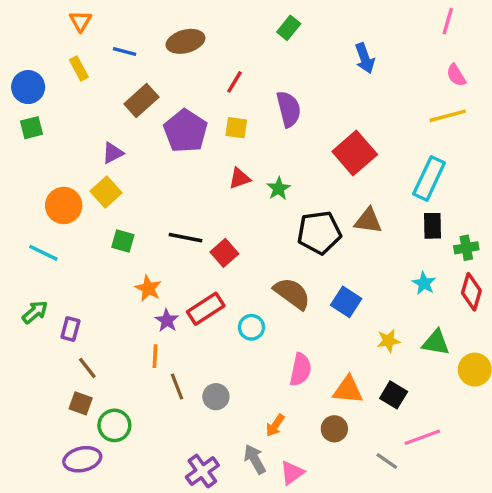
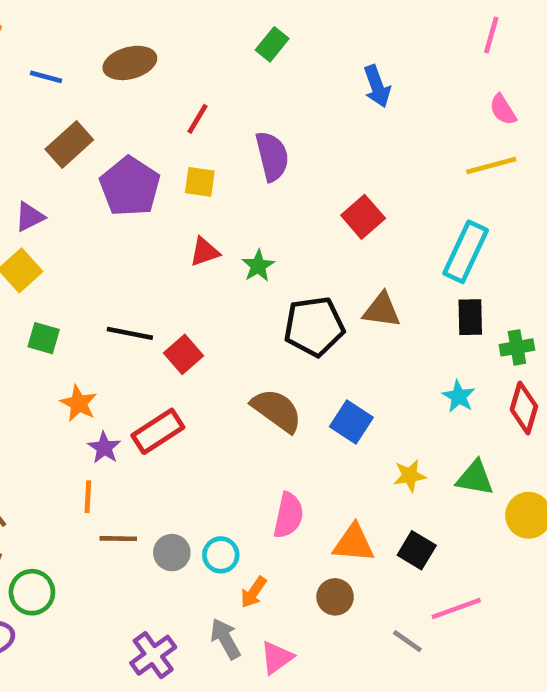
red square: (355, 153) -> (363, 217), size x0.7
cyan circle: (251, 327) -> (221, 555), moved
brown line: (177, 386) -> (118, 539), turned -68

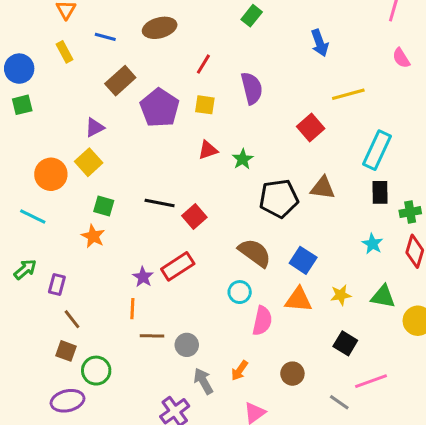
yellow line: (491, 166) -> (348, 94), moved
orange star: (79, 403) -> (93, 236), moved
orange triangle: (354, 543) -> (298, 300), moved
cyan circle: (221, 555) -> (240, 292), moved
gray arrow: (225, 639) -> (203, 381), moved

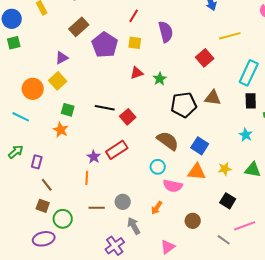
pink semicircle: (262, 321) -> (173, 186), turned 90
brown line: (152, 336) -> (97, 208), moved
orange arrow: (240, 371) -> (157, 208), moved

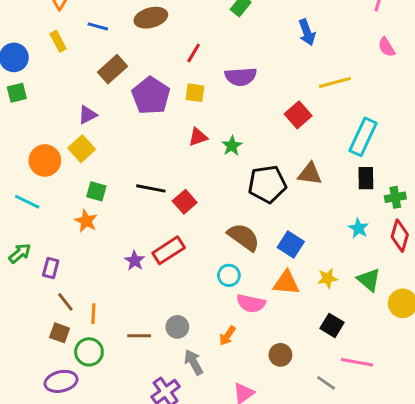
purple semicircle: (166, 32) -> (241, 77), turned 100
green triangle: (253, 170) -> (369, 280), turned 30
orange line: (87, 178) -> (93, 314), moved
pink line: (245, 226) -> (357, 362), turned 30

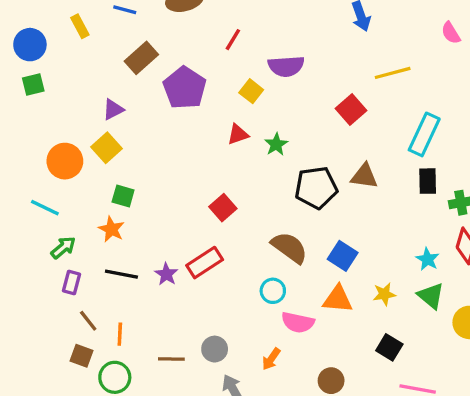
yellow square: (195, 93) -> (251, 91), moved, turned 30
black line: (151, 188) -> (121, 274), moved
cyan star: (358, 228) -> (428, 259), moved
green arrow: (20, 253) -> (63, 248), moved

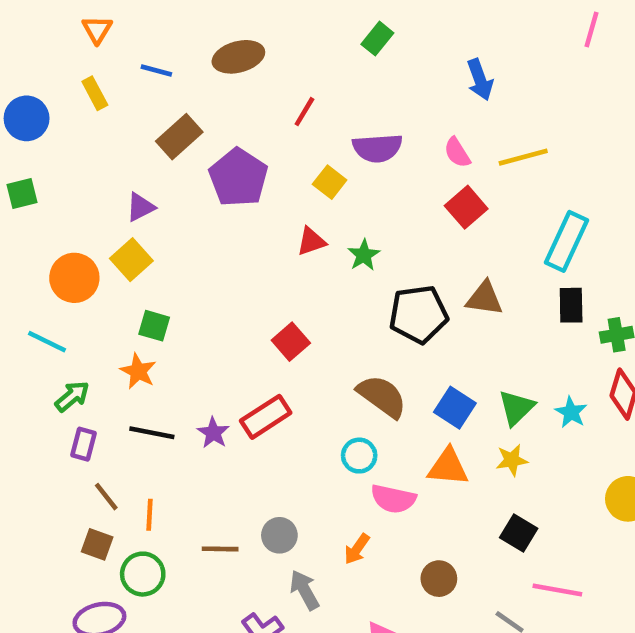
pink semicircle: (451, 33) -> (457, 153), moved
green square: (33, 85) -> (22, 194), moved
green triangle: (431, 296) -> (516, 408), moved, turned 36

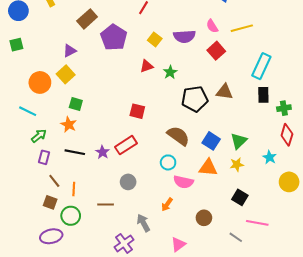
purple semicircle: (377, 148) -> (184, 36), moved
red square: (291, 342) -> (137, 111), turned -35
cyan star: (571, 412) -> (270, 157), moved
gray circle: (279, 535) -> (128, 182), moved

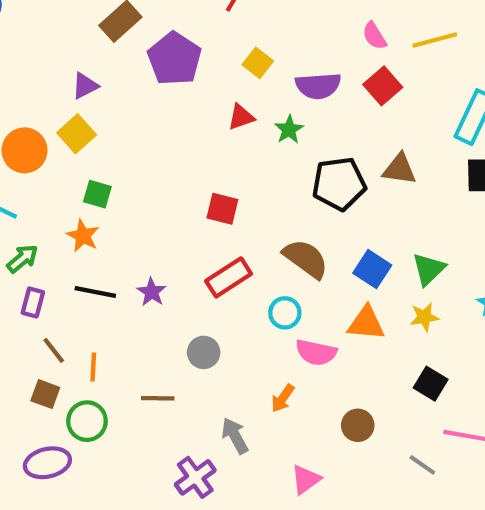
purple semicircle: (184, 36) -> (318, 86), moved
red rectangle: (126, 145) -> (229, 277), moved

